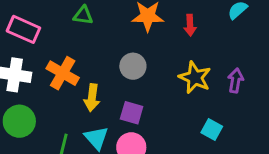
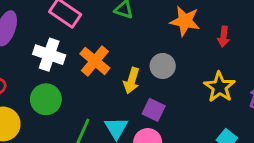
yellow arrow: (92, 98) -> (132, 81), moved

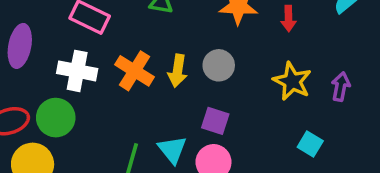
yellow arrow: (132, 81) -> (178, 71), moved
green circle: (46, 99) -> (56, 118), moved

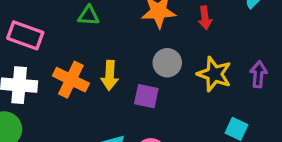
gray circle: (219, 65) -> (167, 63), moved
purple square: (215, 121) -> (146, 96), moved

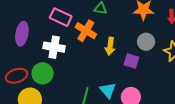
orange cross: (71, 80) -> (86, 31), moved

